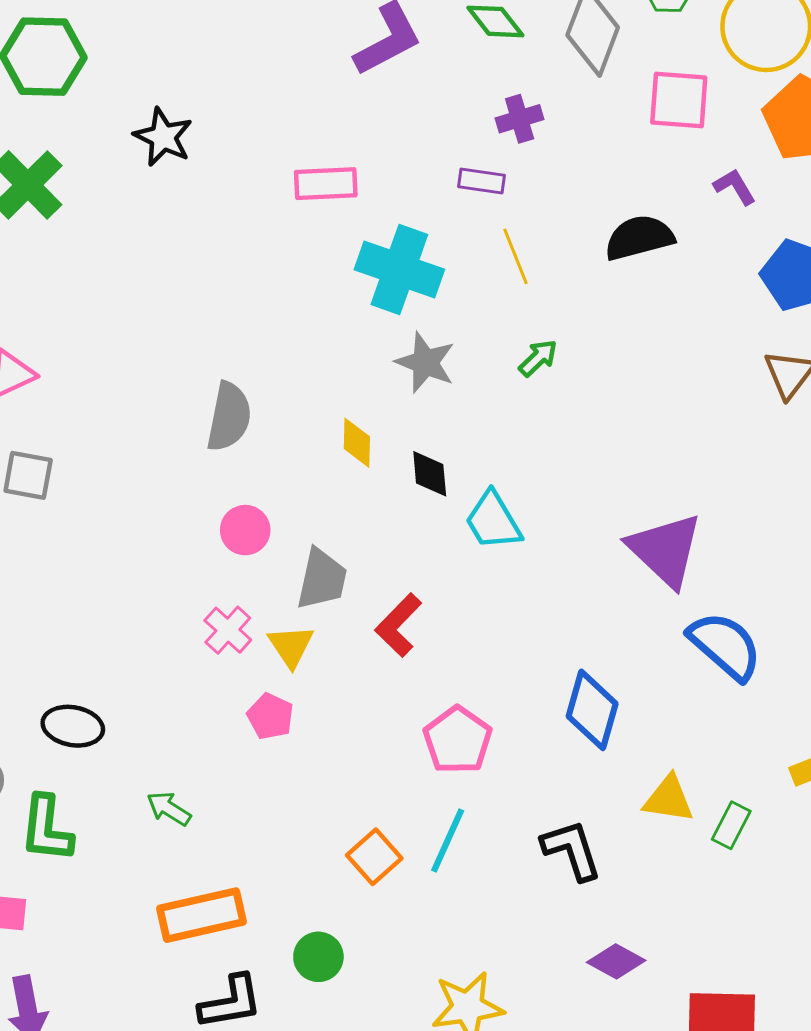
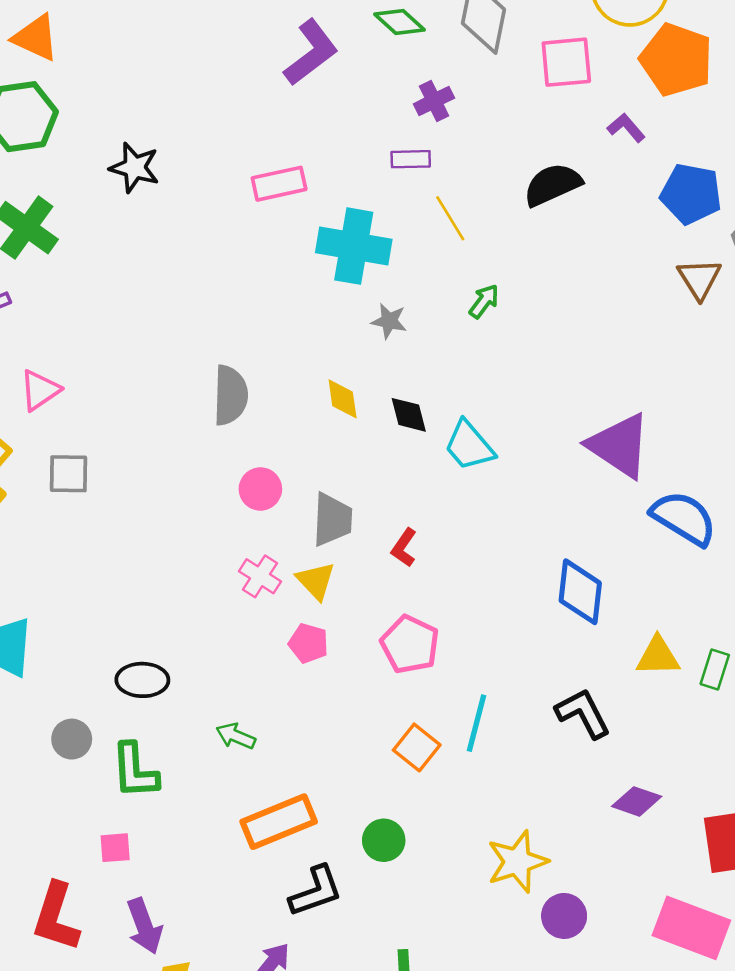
gray star: (425, 362) -> (389, 321), size x0.7
red L-shape: (398, 625) -> (404, 548), size x0.7
pink pentagon: (458, 740) -> (410, 644), moved

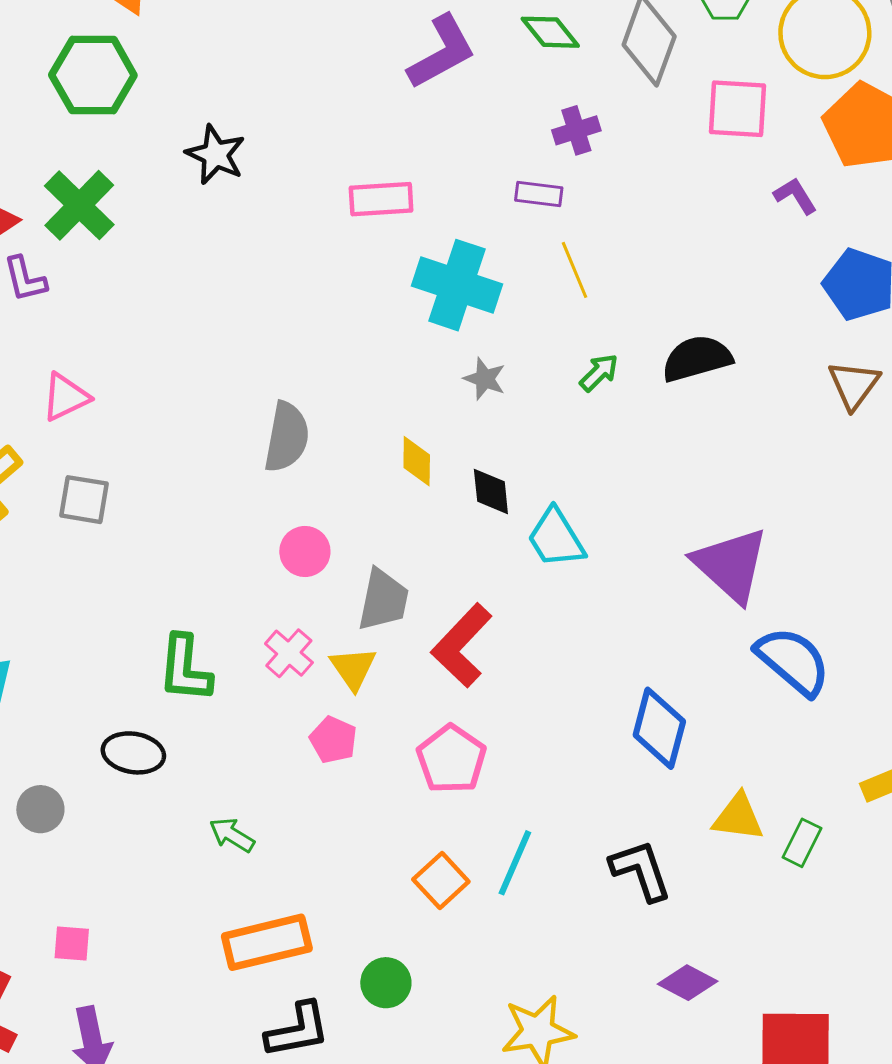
black semicircle: (553, 185) -> (697, 358), moved
red L-shape: (404, 548) -> (462, 645), size x1.8
green L-shape: (135, 771) -> (185, 669), moved

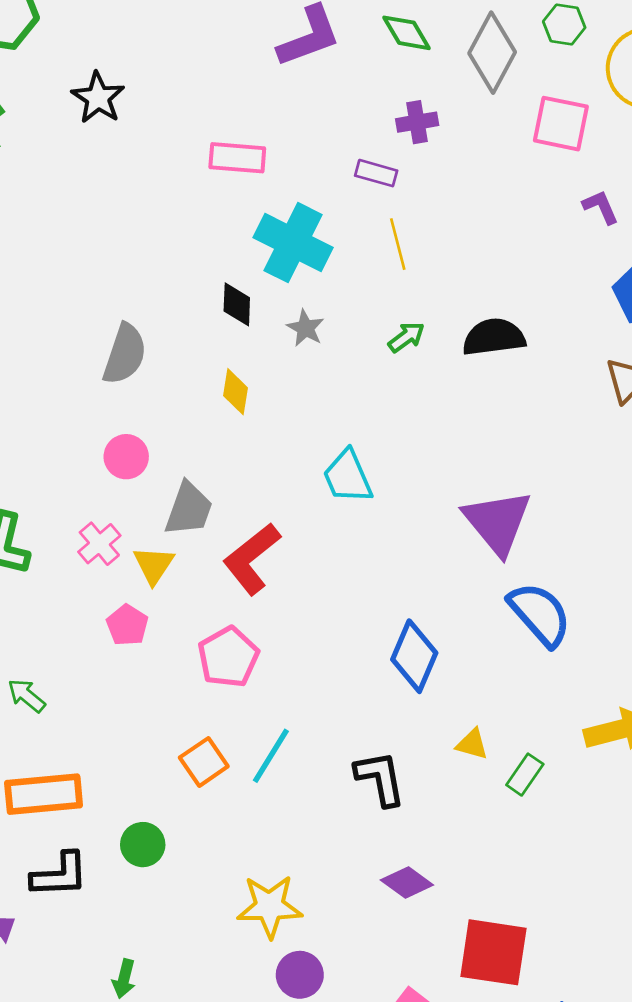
black diamond: (491, 492) -> (237, 304), moved
yellow triangle: (738, 817) -> (472, 744), size x0.7

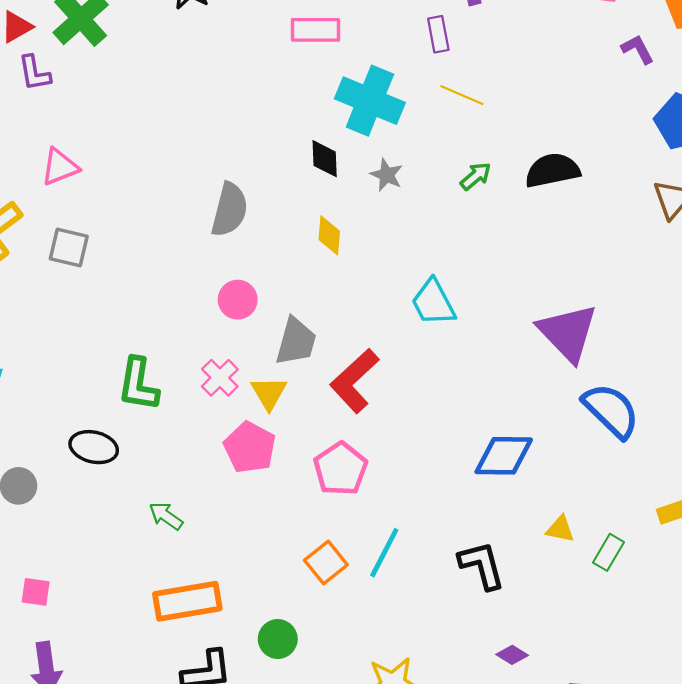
purple rectangle: (376, 173) -> (438, 34), turned 68
yellow line: (398, 244) -> (462, 95), turned -48
pink pentagon: (127, 625) -> (250, 447), size x1.4
blue diamond: (414, 656) -> (504, 456), turned 72
purple diamond: (407, 883) -> (512, 655), size x0.7

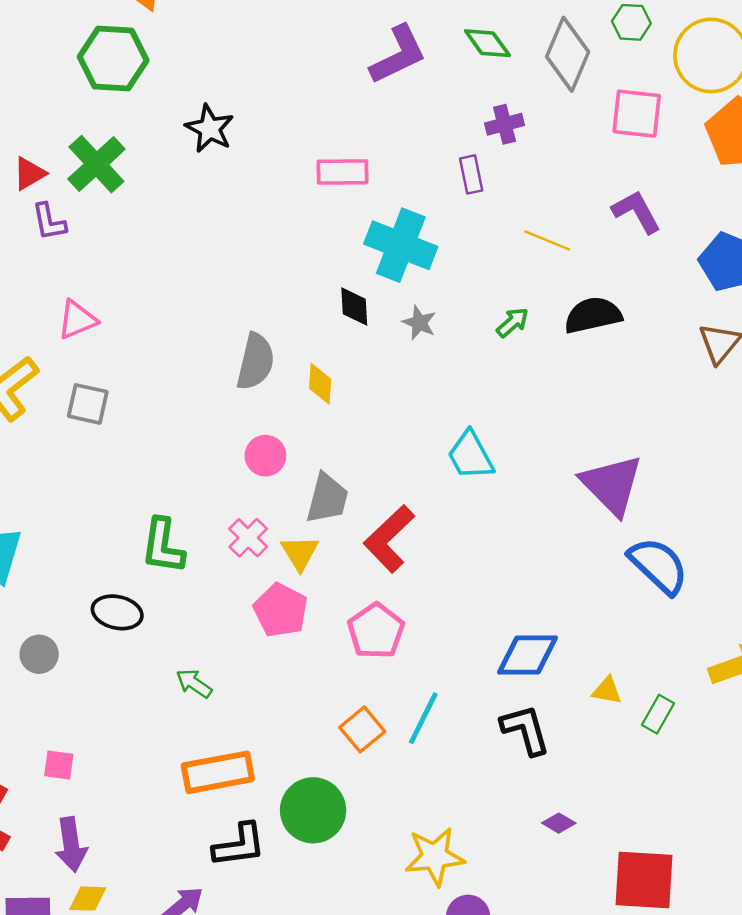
purple L-shape: (638, 49) -> (636, 212), moved, size x1.4
yellow line: (462, 95) -> (547, 240), moved
yellow diamond: (329, 235) -> (320, 384), moved
blue diamond: (504, 456) -> (527, 655), moved
green circle: (278, 639) -> (313, 810), size x1.6

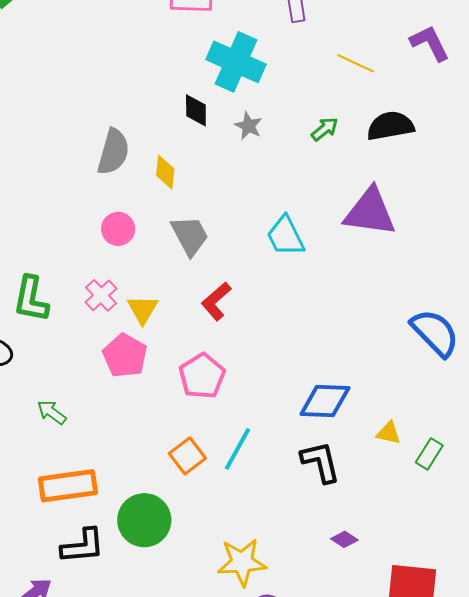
purple triangle: (612, 485) -> (370, 212), moved, turned -40
gray trapezoid: (327, 498) -> (190, 236), moved, turned -45
red L-shape: (389, 539) -> (216, 301), size x0.7

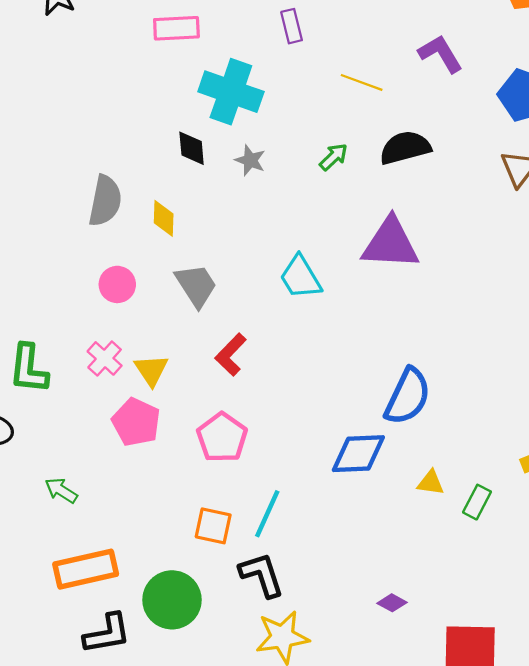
blue semicircle: (435, 333) -> (408, 396), moved, turned 74
orange square: (187, 456) -> (213, 526), turned -36
black L-shape: (321, 462) -> (262, 575), moved

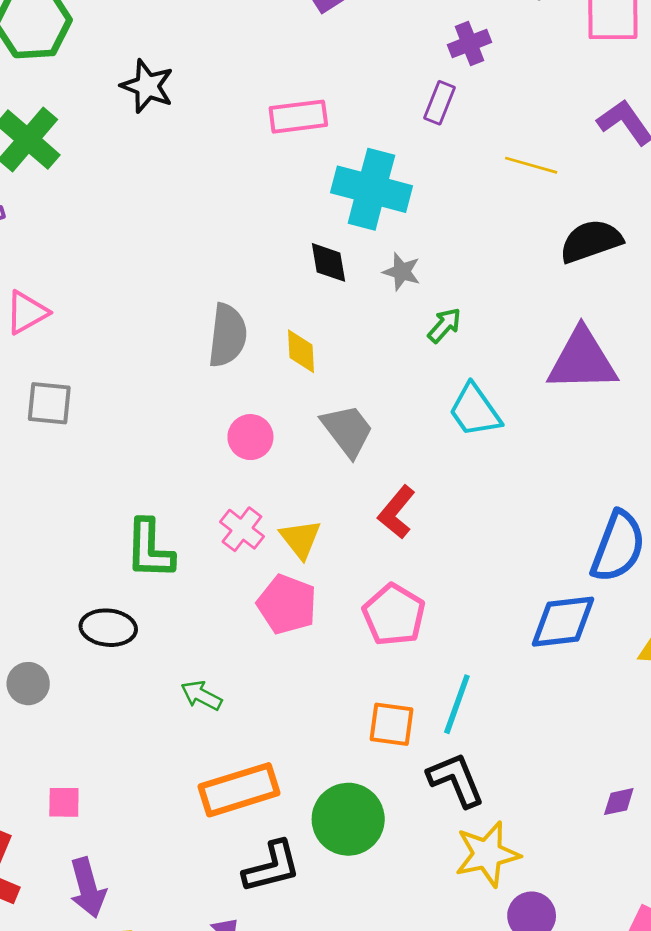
purple rectangle: (292, 26) -> (440, 103), turned 40
green arrow: (334, 157) -> (444, 325), moved
purple diamond: (392, 603) -> (619, 802), turned -36

